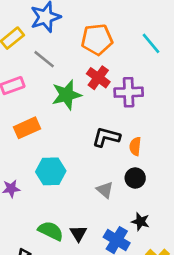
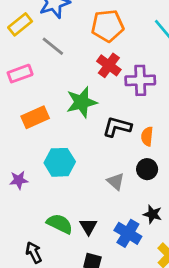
green star: (67, 95) -> (82, 102), moved

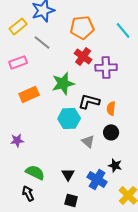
cyan hexagon: (60, 162) -> (69, 118), moved
green semicircle: (60, 224) -> (35, 172), moved

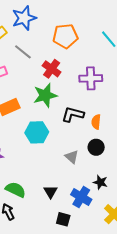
red cross: (83, 56) -> (52, 69), moved
cyan hexagon: (69, 118) -> (37, 132), moved
black square: (71, 200) -> (63, 219), moved

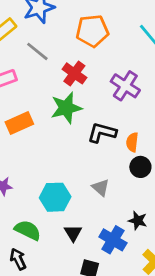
purple cross: (91, 78) -> (125, 86), turned 35
cyan hexagon: (37, 132) -> (55, 197), moved
black circle: (96, 147) -> (140, 167), moved

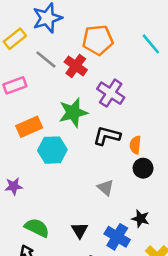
red cross: (74, 73) -> (76, 66), moved
purple cross: (125, 86) -> (111, 93), moved
cyan hexagon: (55, 197) -> (52, 150), moved

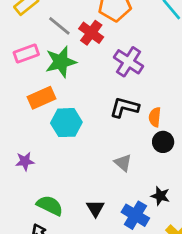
green star: (73, 113) -> (61, 62), moved

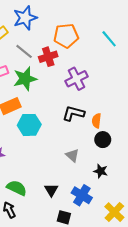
red cross: (91, 33) -> (48, 57), turned 36
purple cross: (129, 62) -> (77, 79), turned 30
black star: (160, 196) -> (101, 171), moved

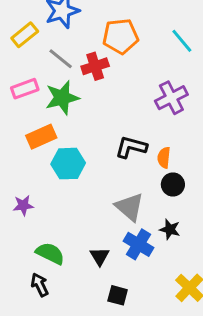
purple cross: (77, 79) -> (171, 98), moved
gray triangle: (72, 155) -> (129, 207), size x1.5
blue cross: (82, 195) -> (138, 244), moved

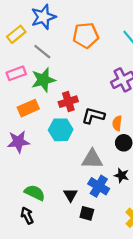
red cross: (95, 66) -> (68, 102), moved
cyan hexagon: (68, 164) -> (61, 130), moved
purple star: (23, 205) -> (18, 142), moved, size x1.5
gray triangle: (129, 207) -> (92, 159), turned -40
black square: (118, 295) -> (87, 213), moved

